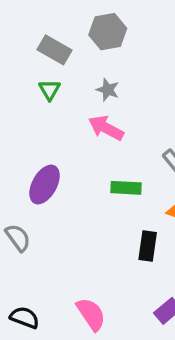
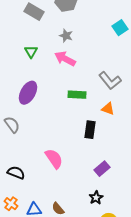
green triangle: (50, 90) -> (31, 52), moved
pink semicircle: (91, 314) -> (54, 159), moved

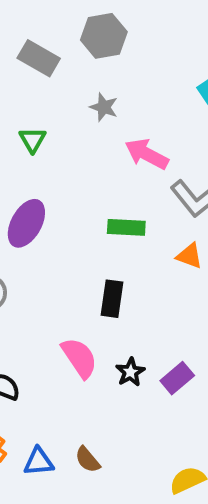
pink arrow: (65, 59) -> (147, 154), moved
black rectangle: (90, 130) -> (112, 299), moved
black star: (96, 198) -> (130, 372), moved

